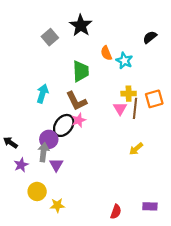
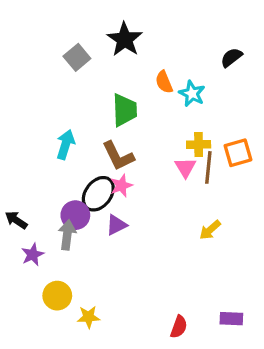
purple triangle: (56, 165) -> (116, 225), moved, turned 32

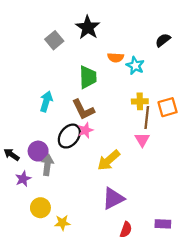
orange semicircle: (164, 82) -> (116, 57), turned -63
pink triangle: (185, 167) -> (142, 140), moved
purple circle: (75, 215) -> (38, 151), moved
purple triangle: (116, 225) -> (113, 198), moved, size x1.5
yellow arrow: (210, 230) -> (109, 160), moved, size x1.5

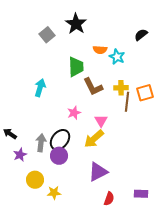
brown L-shape: (83, 109) -> (93, 87), moved
black ellipse: (69, 136) -> (60, 140), moved
pink triangle: (142, 140) -> (101, 121), moved
purple circle: (38, 151) -> (59, 156), moved

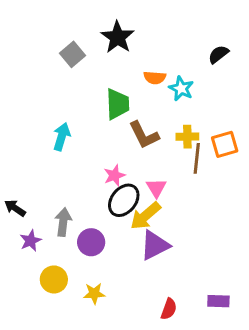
black ellipse: (60, 140) -> (124, 200), moved
purple triangle: (98, 172) -> (155, 245), moved
yellow star: (54, 193) -> (94, 293), moved

